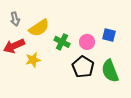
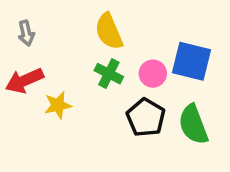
yellow semicircle: (39, 28) -> (109, 31), moved, turned 100
blue square: (109, 35) -> (191, 61), size x1.6

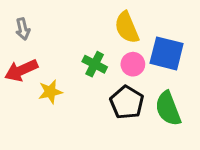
yellow semicircle: (109, 31) -> (127, 27), moved

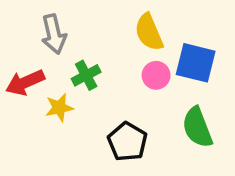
gray arrow: (23, 29) -> (54, 34), moved, size x1.5
green cross: (95, 64) -> (86, 75), moved, turned 35
black pentagon: (127, 102) -> (127, 142), moved

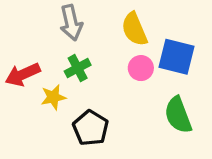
gray arrow: (54, 34) -> (71, 23), moved
black pentagon: (127, 142) -> (91, 128), moved

